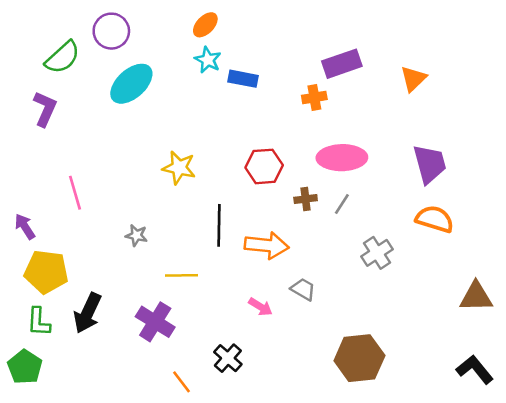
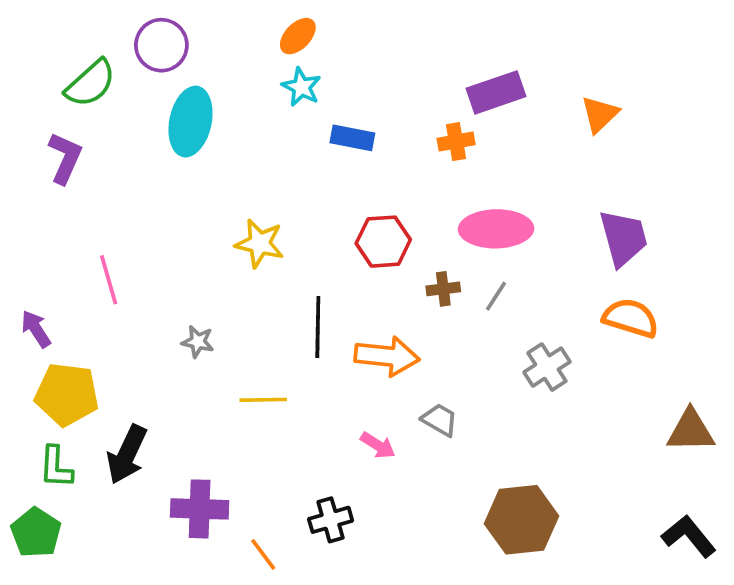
blue rectangle: (243, 79) -> (352, 138), moved
cyan ellipse: (131, 84) -> (190, 122), turned -36
purple cross: (155, 322) -> (200, 509), moved, turned -30
black cross: (228, 358) -> (331, 520), turned 32

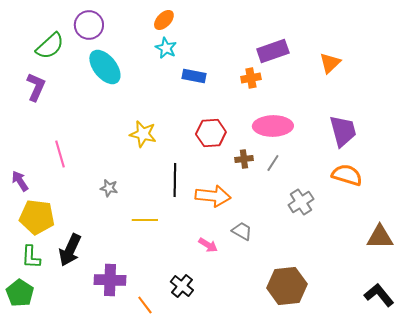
cyan ellipse: (190, 122) -> (105, 67), turned -51
black cross: (331, 520) -> (182, 286), turned -35

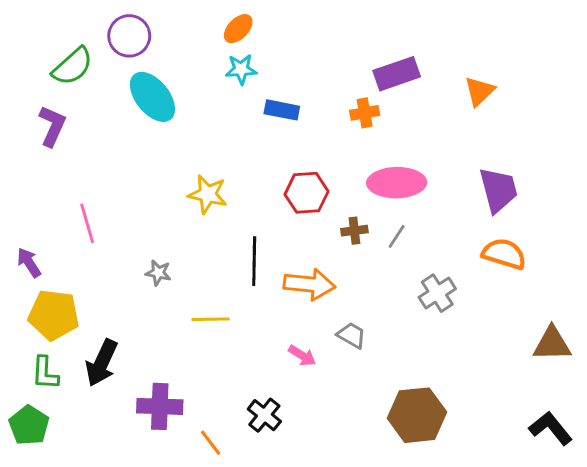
cyan star: (166, 48) -> (241, 69), turned -30

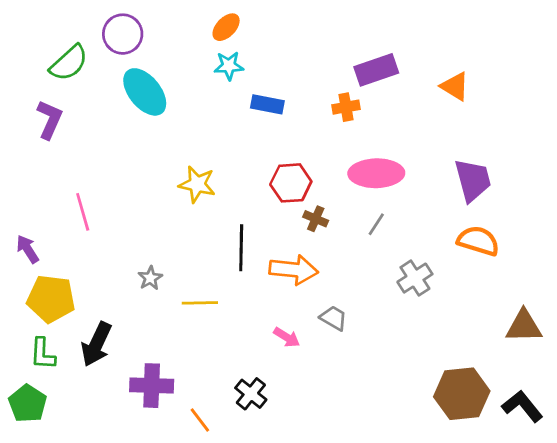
orange triangle: (479, 91) -> (455, 86), turned -44
brown cross: (354, 231) -> (316, 219), moved, turned 30
gray star: (158, 273) -> (150, 278), moved, turned 30
brown hexagon: (417, 415) -> (462, 394), moved

